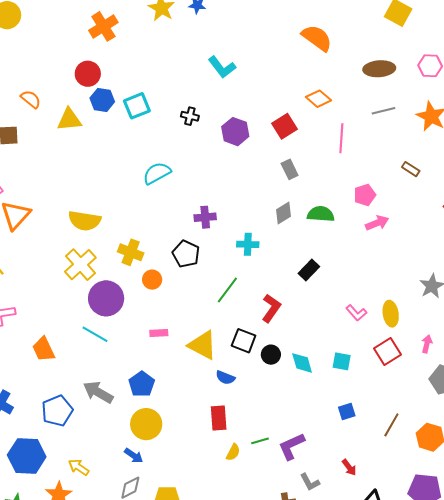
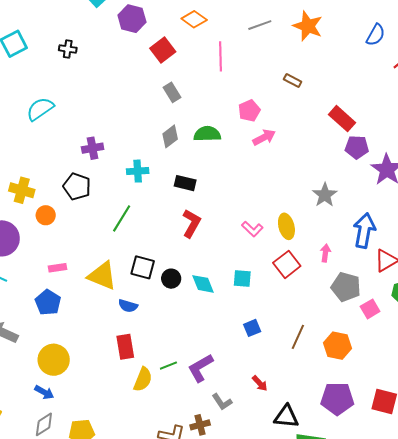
purple hexagon: (235, 132) -> (132, 19), moved
black rectangle: (309, 270) -> (185, 183), moved, turned 65
red L-shape: (271, 308) -> (191, 223), moved
blue pentagon: (142, 384) -> (48, 302), moved
yellow semicircle: (233, 452) -> (143, 379), size x1.4

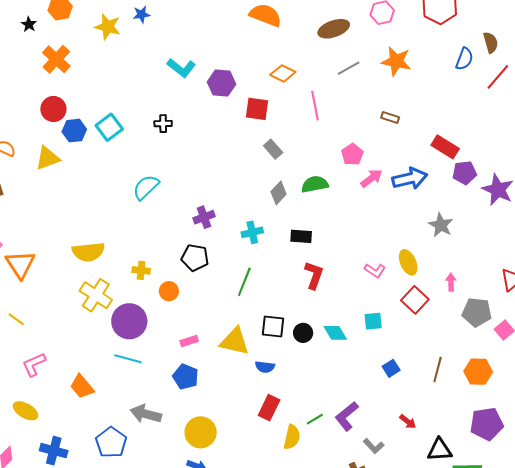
red square: (163, 50) -> (257, 109), turned -35
yellow cross: (22, 190) -> (141, 270), size x0.7
blue arrow: (364, 231) -> (410, 179), moved, turned 76
red rectangle: (125, 347) -> (269, 408), turned 45

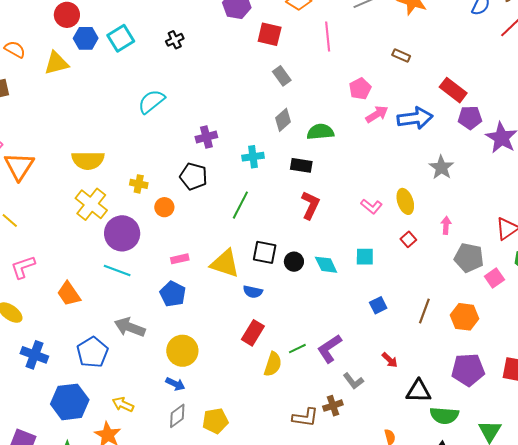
black cross: (163, 124) -> (175, 40), turned -30
green semicircle: (315, 184) -> (320, 132), moved
red square: (415, 300) -> (408, 239), size x0.6

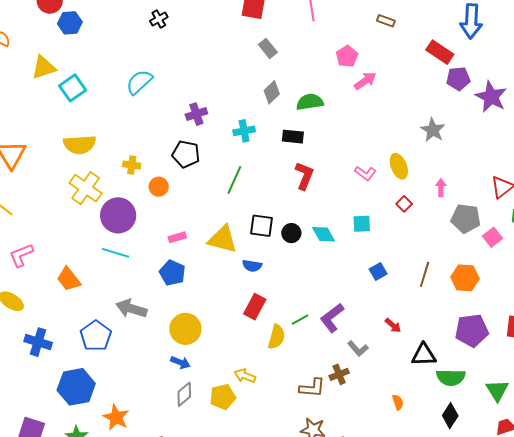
cyan square: (121, 38) -> (73, 88), moved
yellow triangle: (56, 63) -> (44, 67), moved
blue arrow: (415, 118) -> (471, 21), moved, turned 104
yellow arrow: (123, 404) -> (245, 376), moved

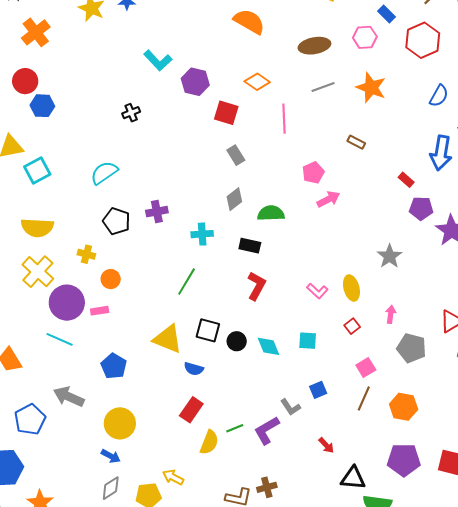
red rectangle: (440, 52) -> (406, 180), size x0.6
black pentagon: (186, 154) -> (117, 221), moved
pink rectangle: (177, 237) -> (100, 311), moved
pink square: (493, 237) -> (366, 368), moved
gray L-shape: (358, 349) -> (290, 407), moved

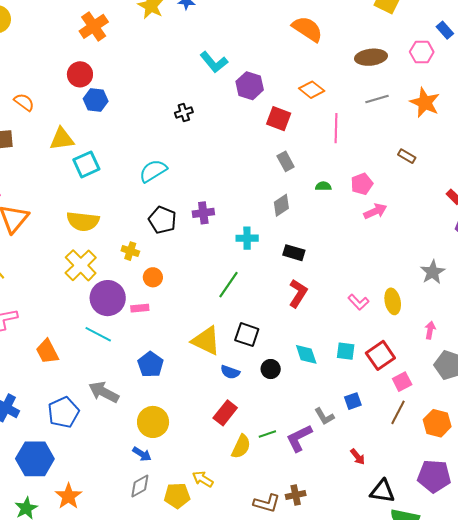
green semicircle: (271, 213) -> (323, 186), moved, size x0.6
red square: (352, 326) -> (380, 355), moved, size x1.8
black circle: (237, 341) -> (271, 369), moved

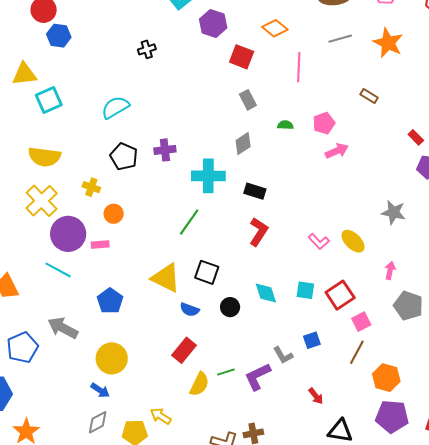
cyan cross: (247, 238) -> (208, 176), size x1.5
gray star: (433, 272) -> (393, 212), turned -30
yellow ellipse: (393, 301) -> (353, 241), turned -35
orange hexagon: (437, 423) -> (386, 378), moved

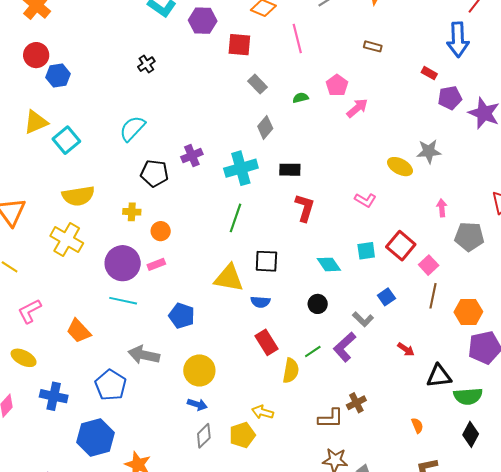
yellow cross: (42, 201) -> (67, 240), moved
yellow ellipse: (353, 241) -> (400, 167), moved
black circle: (230, 307) -> (318, 304), moved
red rectangle: (184, 350) -> (267, 342), turned -55

